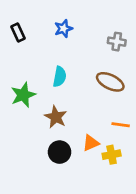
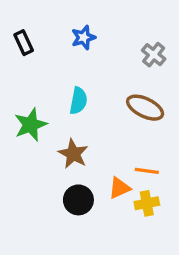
gray cross: (117, 42) -> (154, 55), turned 30
orange line: (121, 125) -> (147, 171), moved

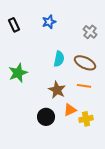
cyan semicircle: (78, 101) -> (59, 59), moved
brown star: (73, 154) -> (57, 90), moved
orange line: (147, 171) -> (84, 86), moved

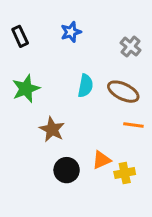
green star: (18, 73) -> (26, 89), moved
orange line: (84, 86) -> (133, 125), moved
brown star: (57, 90) -> (52, 129), moved

